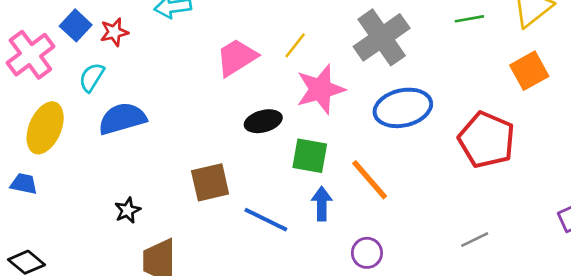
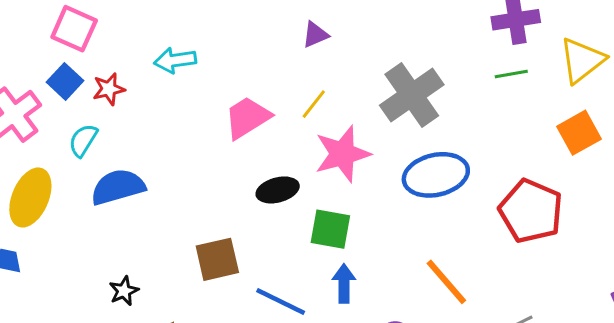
orange line: (370, 180) -> (446, 282), moved

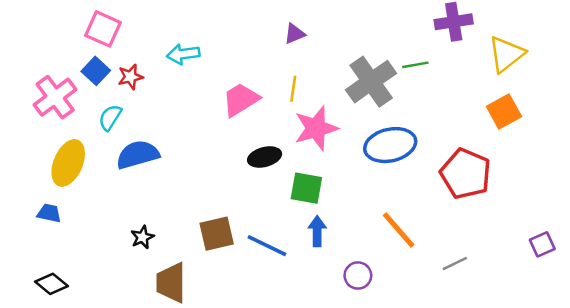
green line: (511, 74) -> (415, 65), moved
yellow line: (314, 104) -> (293, 89), turned -30
brown square: (217, 259) -> (217, 234), moved

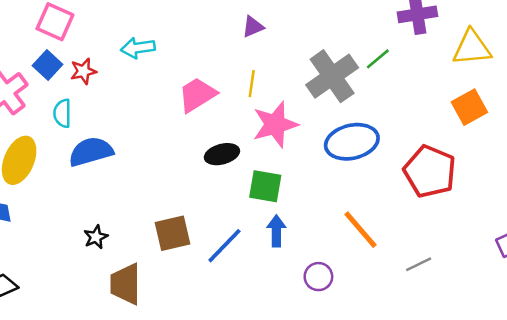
yellow triangle: (506, 54) -> (472, 48), turned 33
green line: (415, 65) -> (378, 59), turned -30
cyan semicircle: (110, 117) -> (62, 113), turned -32
blue line: (267, 246) -> (224, 246), turned -72

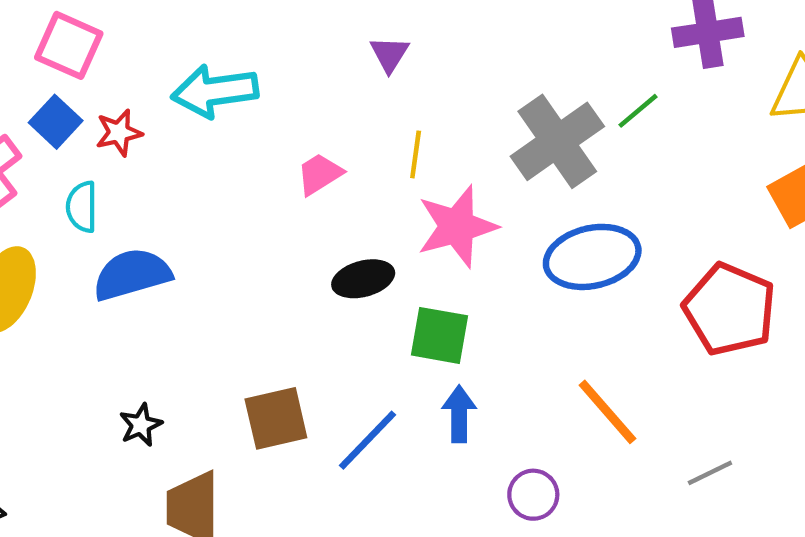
purple triangle: (253, 27) -> (389, 54), moved, turned -35
cyan arrow: (138, 48) -> (215, 91), size x1.4
pink trapezoid: (197, 95) -> (320, 174), size x0.7

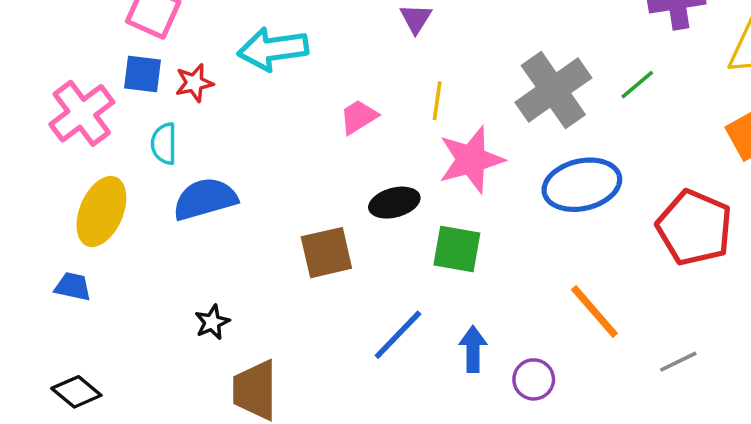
green line: (638, 111) -> (637, 85), moved
blue square: (56, 122) -> (142, 74), turned -36
blue arrow: (459, 414) -> (473, 349), moved
brown square: (276, 418) -> (326, 253), moved

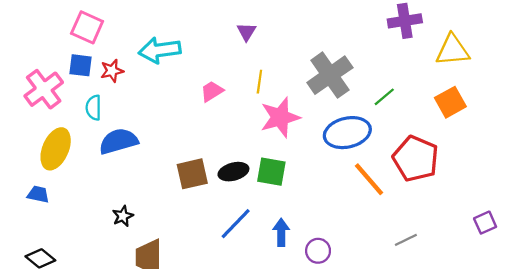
green line: (637, 85) -> (384, 97), moved
black ellipse: (394, 203) -> (233, 172), moved
orange line: (594, 312) -> (369, 179), moved

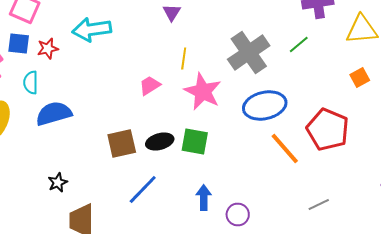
pink trapezoid: (212, 91) -> (150, 86), moved
green line: (384, 97) -> (299, 44), moved
orange square: (450, 102) -> (360, 78), size x0.7
pink star: (280, 117) -> (203, 92), turned -30
blue line: (236, 224) -> (143, 190), moved

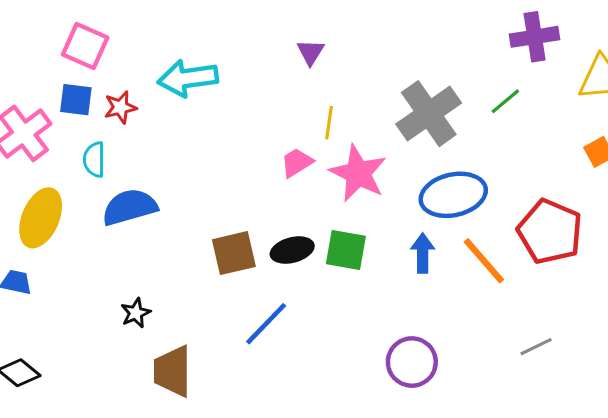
pink trapezoid: (150, 86) -> (297, 163), moved
blue arrow: (204, 198) -> (423, 253), moved
purple circle: (238, 214) -> (412, 362), size x1.4

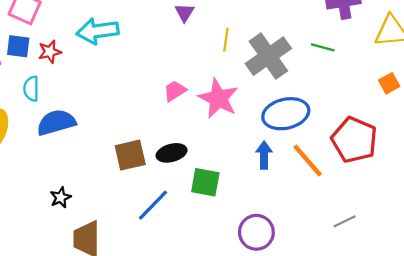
green line: (505, 101) -> (323, 47), turned 55
yellow line: (329, 123) -> (226, 40), moved
green square: (346, 250) -> (205, 182), moved

